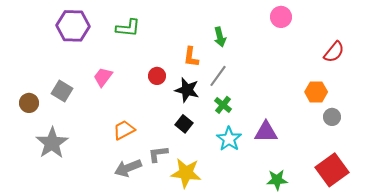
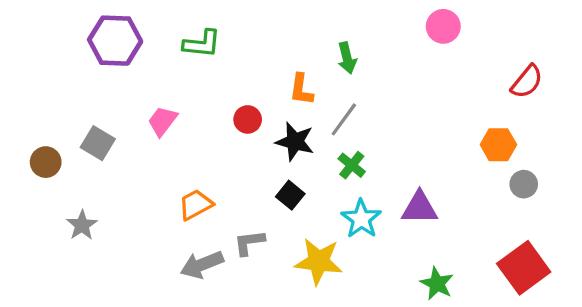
gray star: (52, 143) -> (82, 225), size x0.6
yellow star: (186, 173) -> (319, 261), moved
green star: (277, 180) -> (437, 284), turned 30

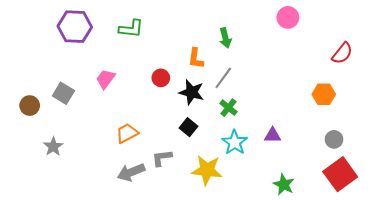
gray circle: (524, 184) -> (334, 139), moved
purple triangle: (420, 208) -> (273, 135), size x0.7

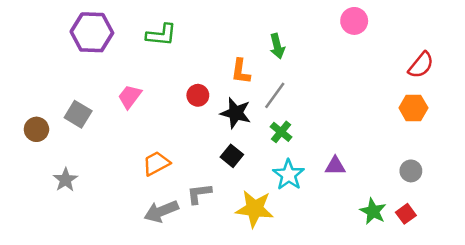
orange hexagon: (324, 94) -> (413, 108), moved
red square: (340, 174) -> (406, 214), moved, size x0.5
green star: (284, 184) -> (373, 211), moved

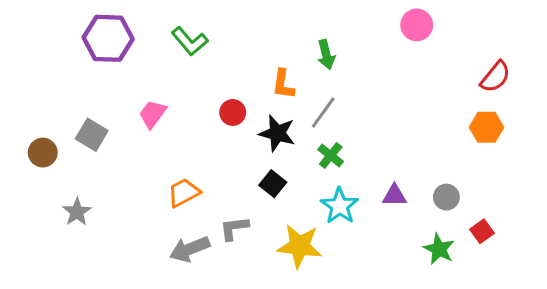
green L-shape: (161, 35) -> (190, 41), turned 44
gray circle: (411, 171) -> (446, 197), moved
red square: (406, 214) -> (482, 231), moved

